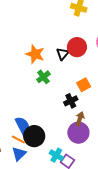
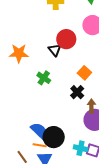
orange star: (35, 54) -> (19, 53), moved

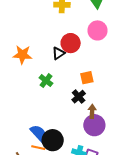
black triangle: (55, 50) -> (58, 53), turned 32
orange square: (84, 73) -> (87, 78), turned 32

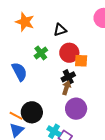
red circle: (71, 43) -> (69, 53), moved
brown arrow: (92, 111) -> (66, 88), moved
blue semicircle: (39, 133) -> (19, 72), moved

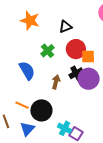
brown arrow: (66, 88) -> (56, 82), moved
purple circle: (76, 109) -> (89, 79), moved
orange line: (16, 116) -> (22, 105), moved

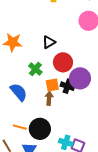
orange square: (88, 57) -> (52, 85), moved
black cross: (76, 73) -> (67, 86), turned -32
purple circle: (89, 79) -> (80, 78), moved

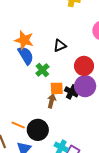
red circle: (63, 62) -> (84, 66), moved
blue semicircle: (19, 92) -> (26, 55), moved

